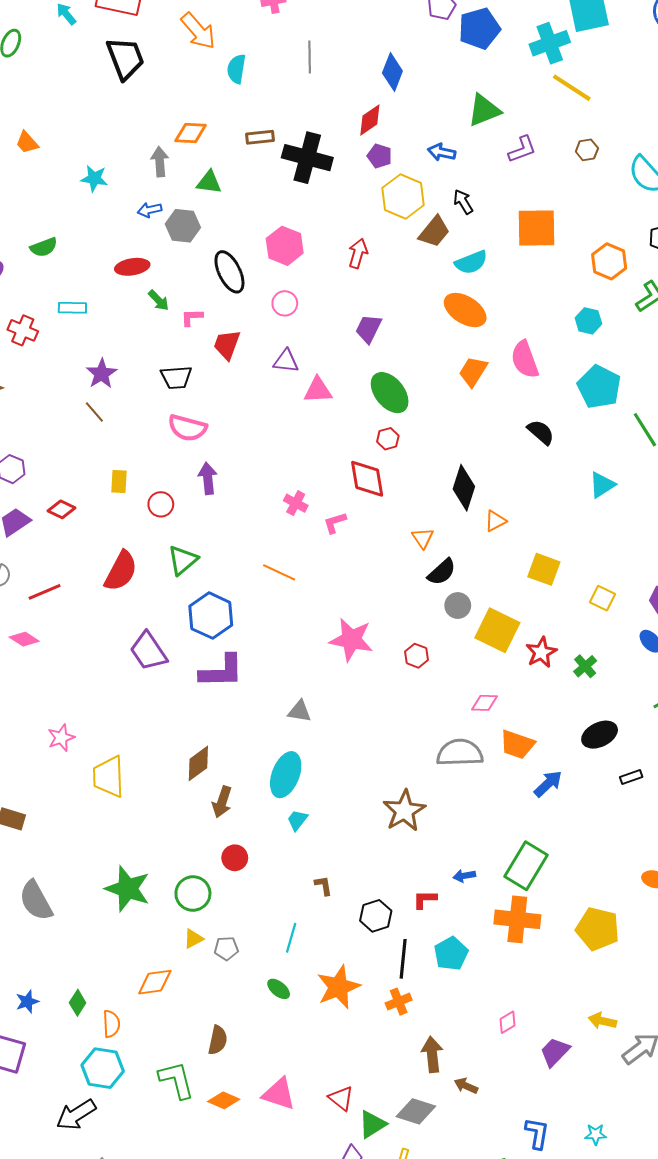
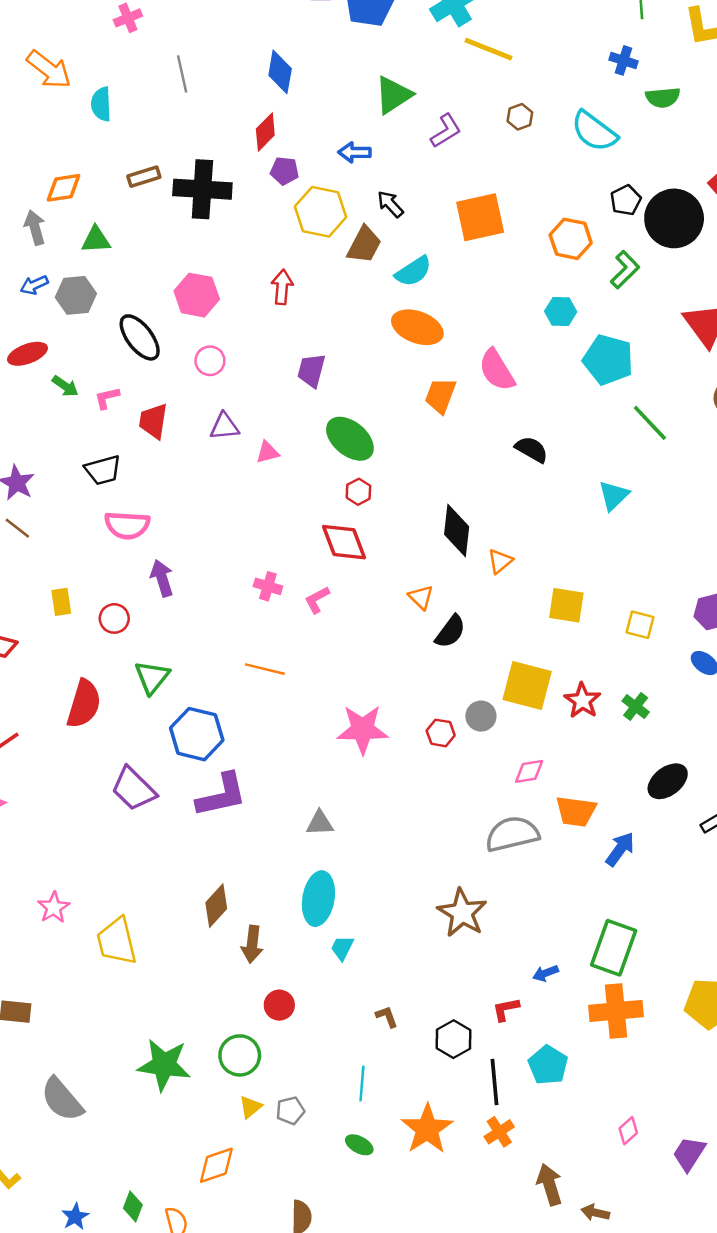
cyan pentagon: (599, 387) -> (608, 360), moved
pink triangle: (318, 390) -> (267, 452), size x0.7
gray circle: (458, 606) -> (481, 716), moved

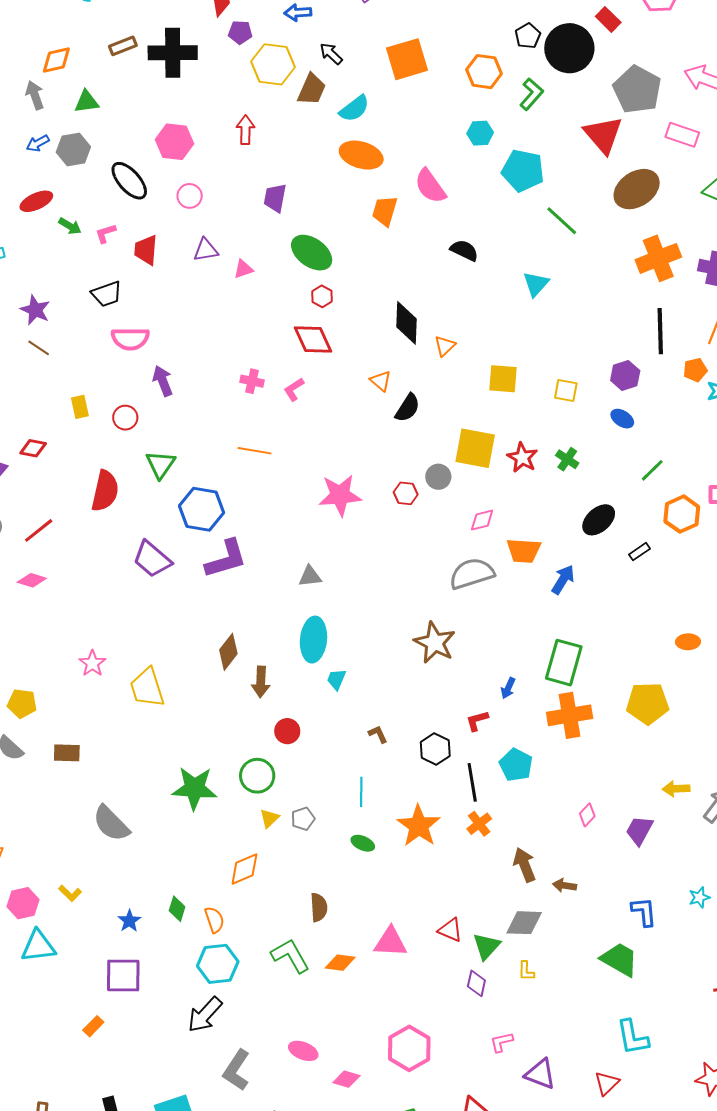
blue arrow: (545, 973) -> (508, 688), turned -40

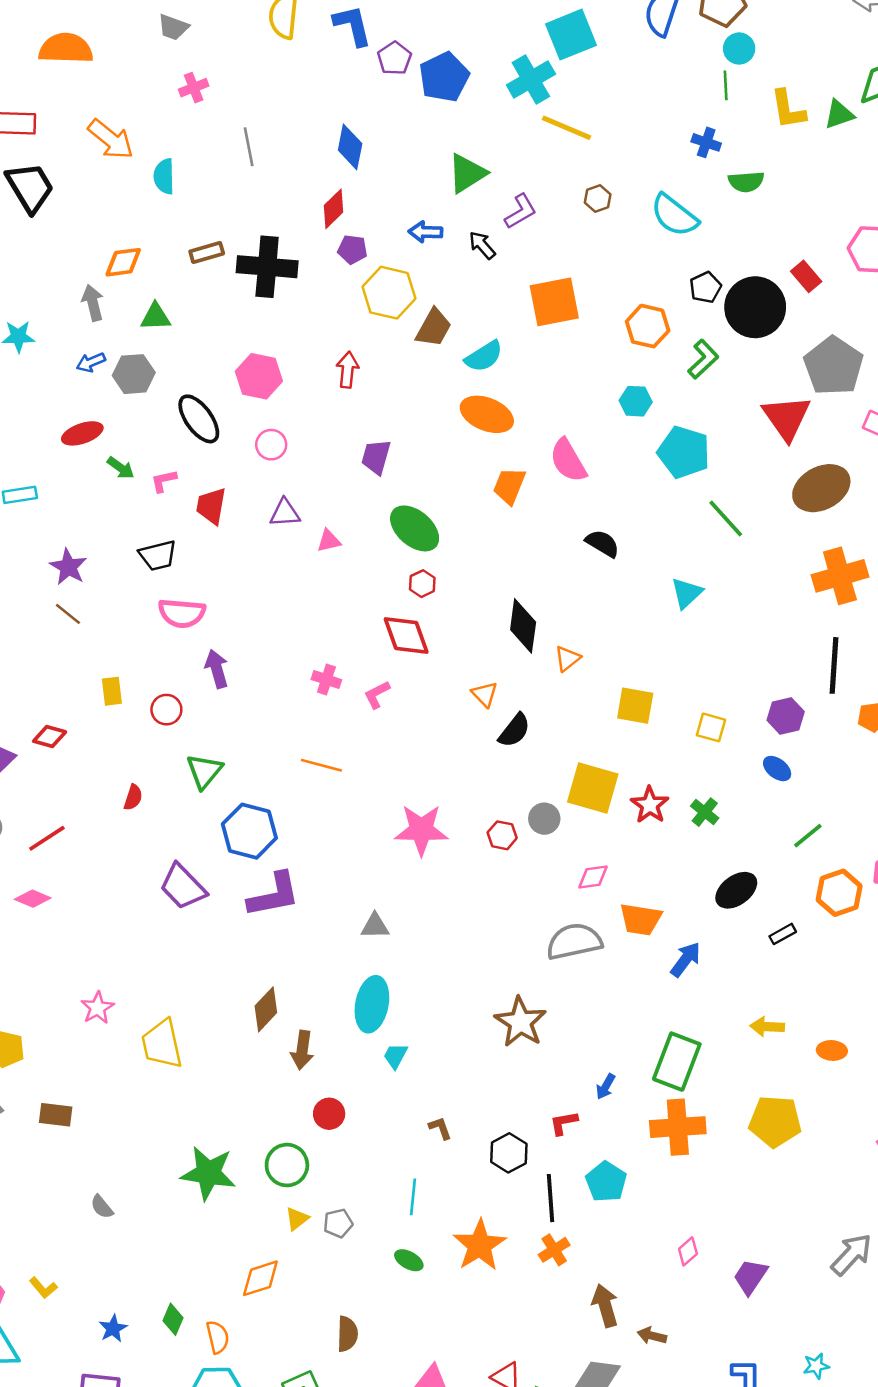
black arrow: (331, 54) -> (482, 245), moved
red semicircle: (105, 491) -> (133, 797), size x0.5
yellow arrow: (676, 789) -> (767, 1027), moved
gray semicircle: (111, 823) -> (102, 1207), size x0.5

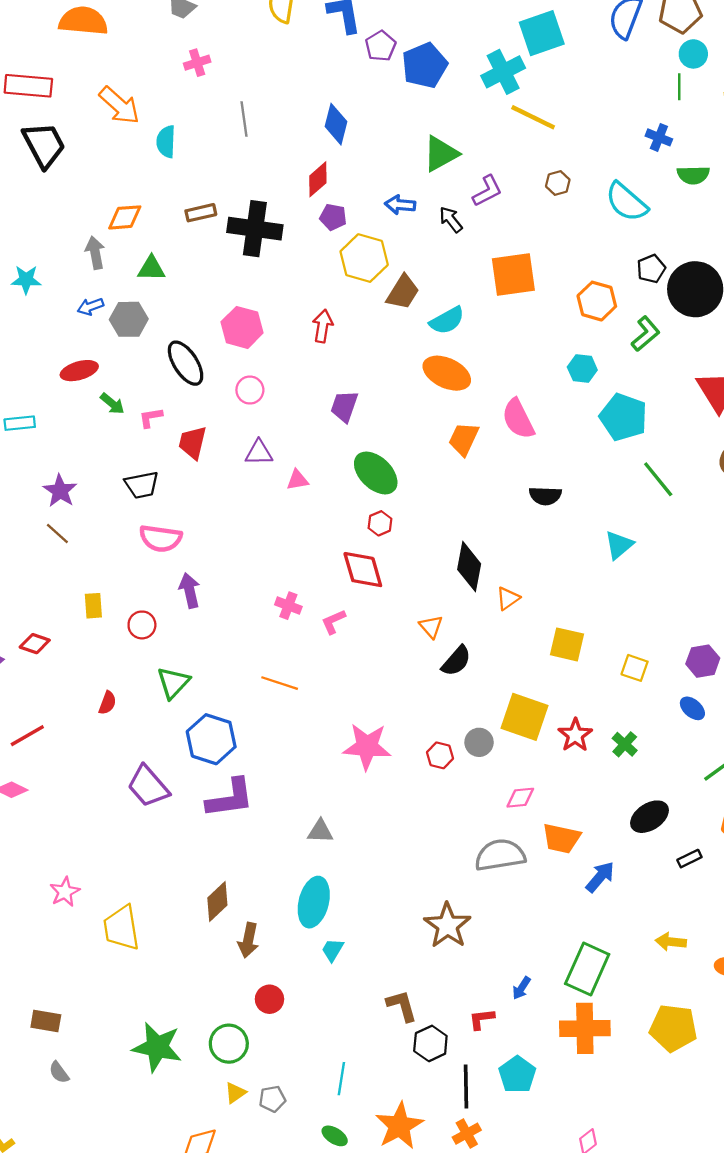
black semicircle: (603, 543) -> (545, 496), turned 148
brown rectangle: (56, 1115) -> (46, 1021), moved
brown L-shape: (440, 1128) -> (402, 1006), moved, size x1.5

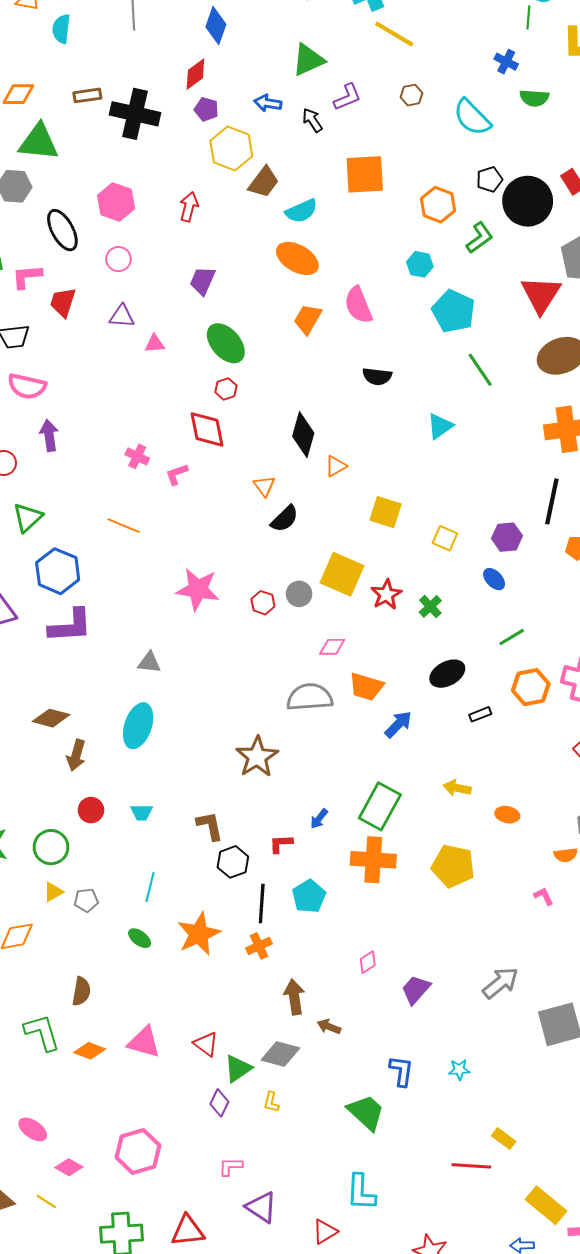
green triangle: (151, 268) -> (39, 142), size x1.6
pink L-shape: (151, 418) -> (27, 277), size x1.4
brown diamond: (217, 902) -> (51, 718), turned 54
cyan trapezoid: (332, 950) -> (142, 812), moved, turned -125

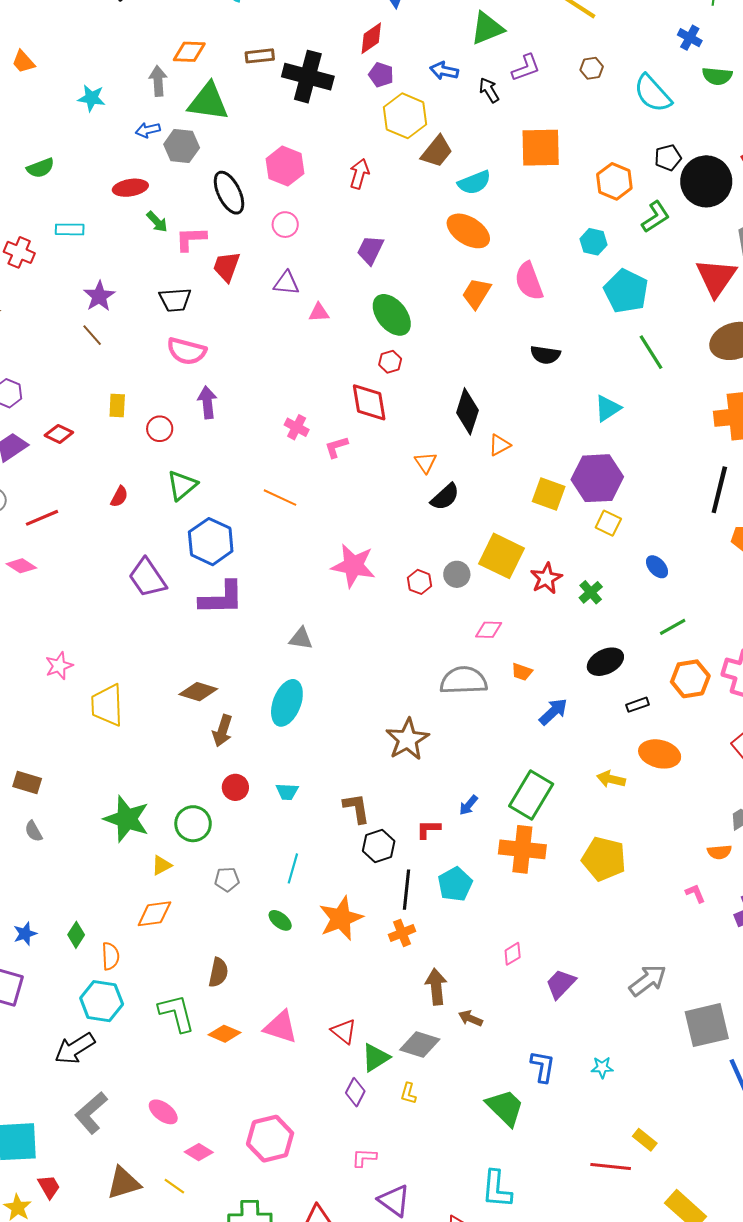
purple hexagon: (507, 537) -> (597, 478), moved, size x1.6
orange trapezoid: (366, 687) -> (522, 672), size x0.6
orange ellipse: (507, 815) -> (660, 754), moved, size x1.6
yellow triangle: (53, 892) -> (162, 865), moved

